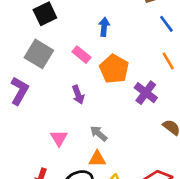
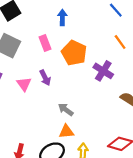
pink rectangle: (81, 55) -> (45, 43), turned 35
pink triangle: (59, 138) -> (24, 84), moved

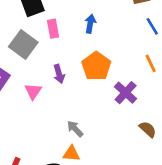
pink rectangle: (45, 43) -> (53, 29), moved
purple arrow: (45, 78) -> (59, 74), moved

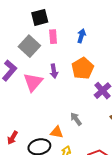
pink triangle: (33, 91) -> (33, 82), size x1.5
gray arrow: (75, 129) -> (76, 119), moved

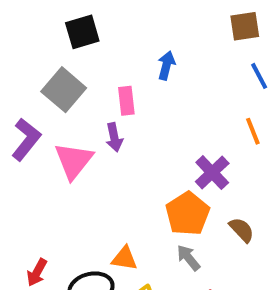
pink rectangle: (53, 37) -> (126, 101), moved
orange pentagon: (83, 68) -> (187, 214), moved
gray arrow: (76, 119) -> (188, 258), moved

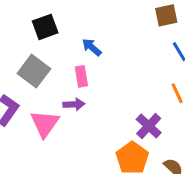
blue arrow: (166, 65) -> (92, 47), moved, turned -60
purple arrow: (114, 137) -> (74, 104), turned -78

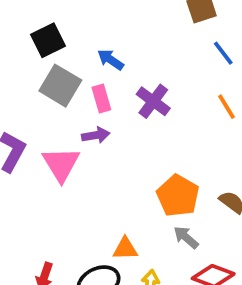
gray square: (34, 71) -> (60, 86), moved
purple cross: (149, 126) -> (153, 101), moved

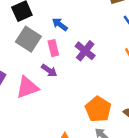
purple arrow: (96, 135) -> (49, 70), turned 42
pink triangle: (61, 164) -> (27, 87), turned 40

